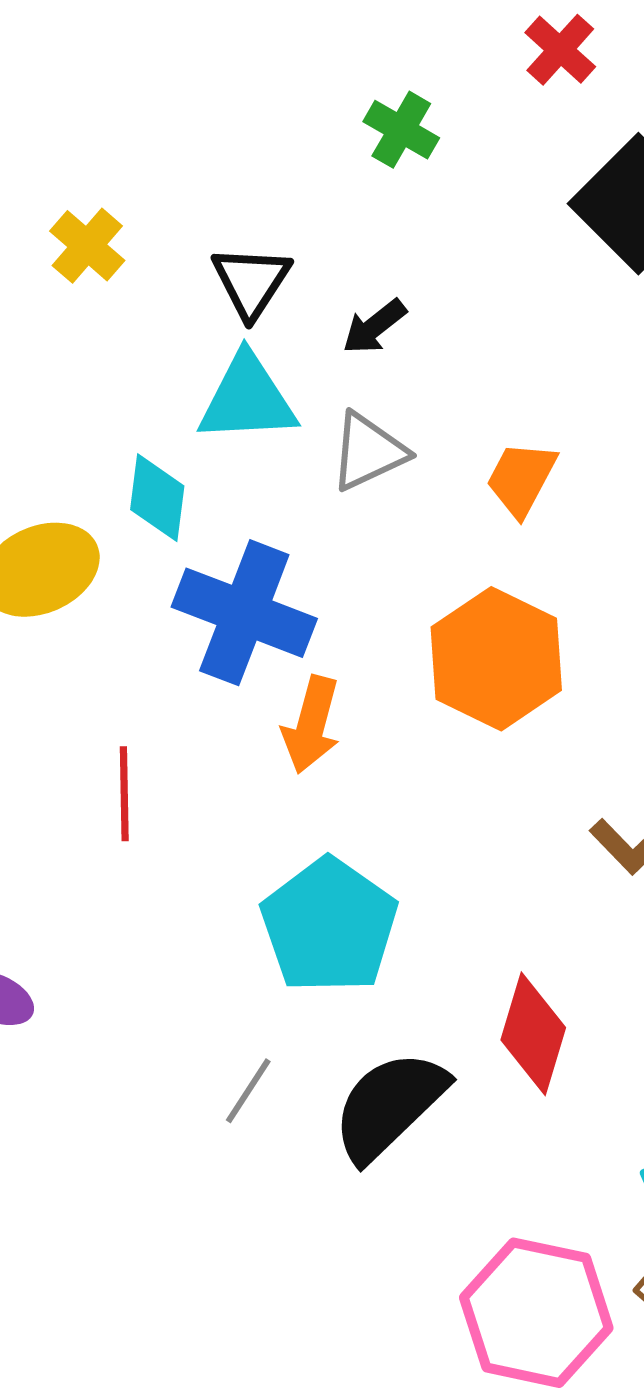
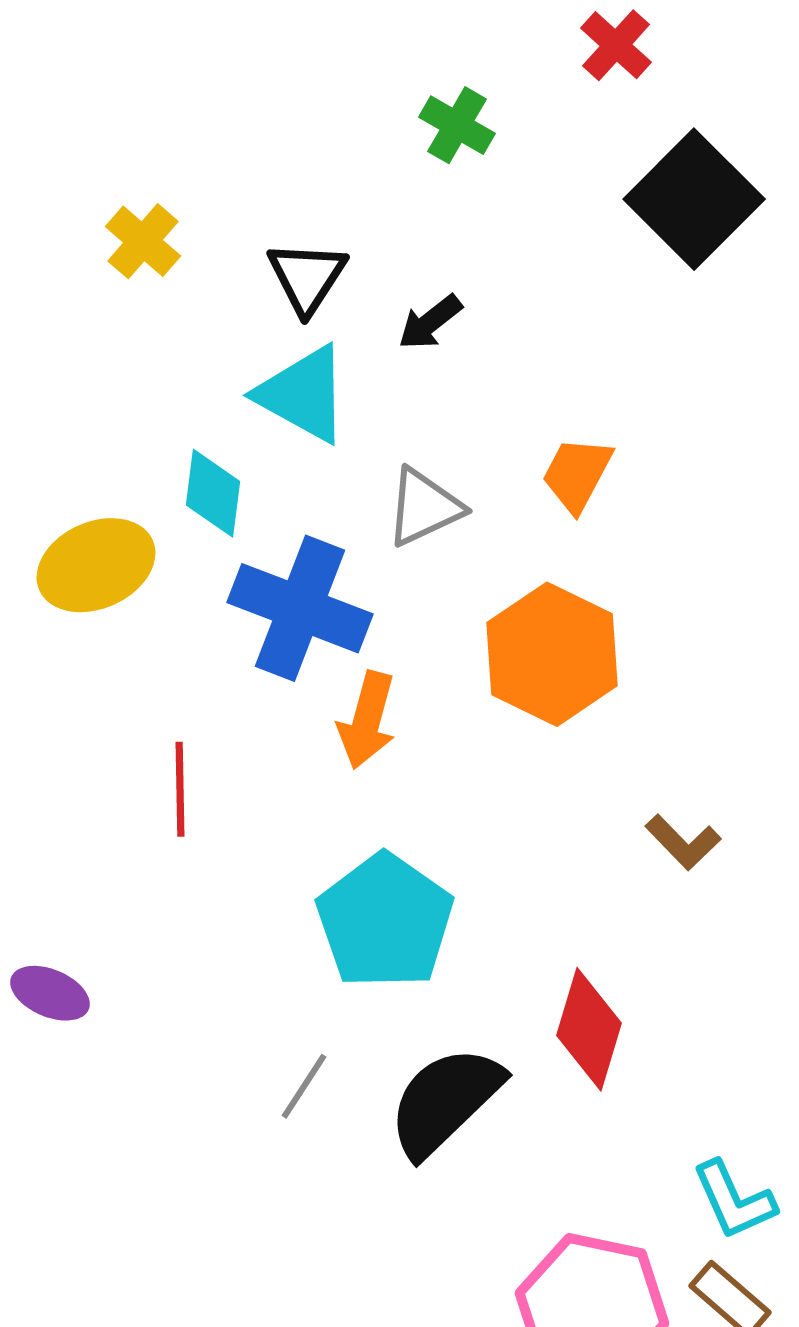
cyan triangle: (247, 399) -> (303, 394), turned 32
gray triangle: (368, 452) -> (424, 507), moved

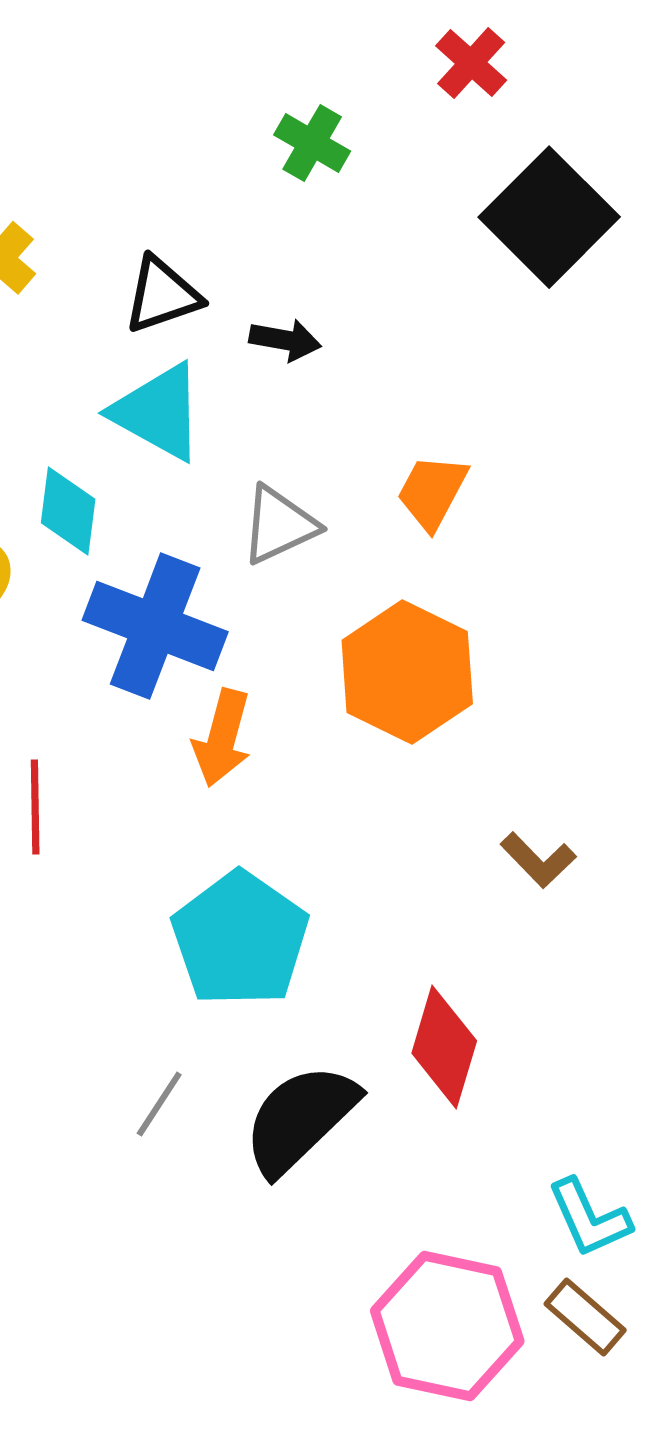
black triangle: (307, 277) -> (162, 295), turned 38
black arrow: (430, 322) -> (285, 340), turned -132

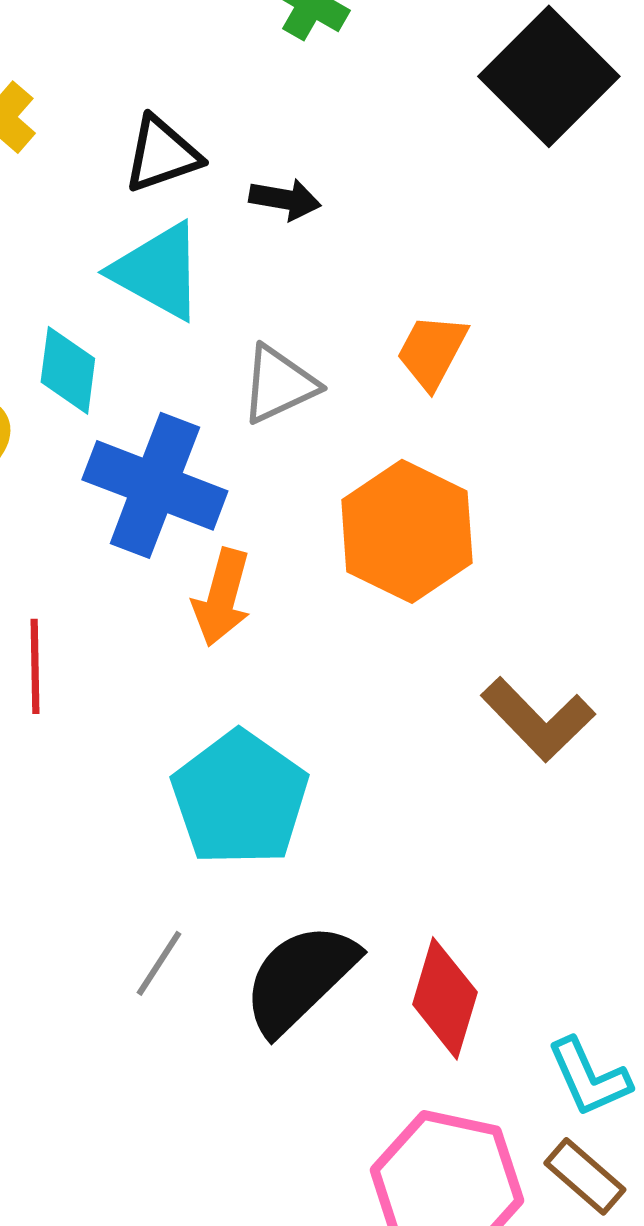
brown L-shape: (538, 860) -> (538, 719), size x1.5
red diamond: (444, 1047) -> (445, 998), moved

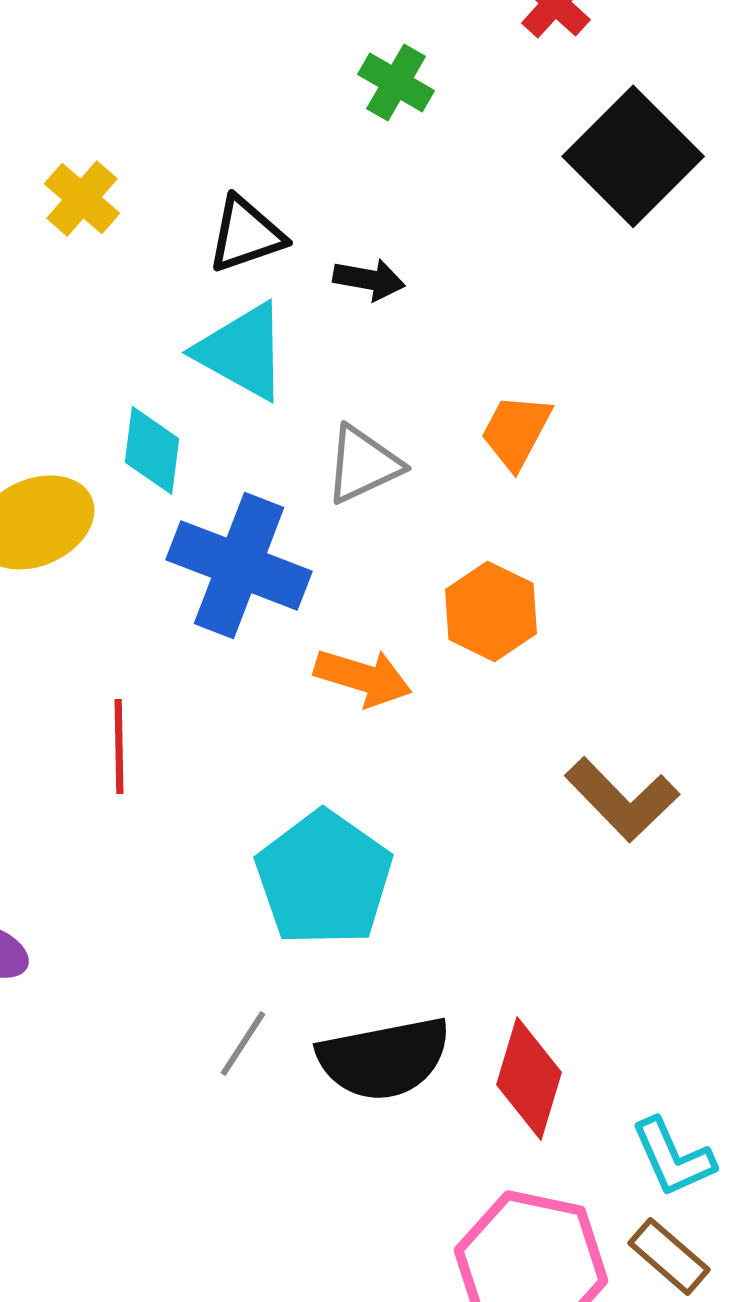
orange hexagon: (407, 531) -> (491, 611), size x0.7
orange arrow: (222, 597) -> (363, 677), moved, turned -88
black semicircle: (300, 978) -> (384, 1058), turned -147

